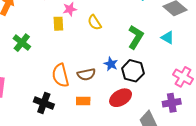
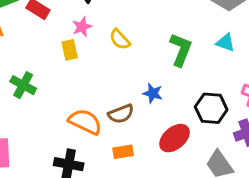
black hexagon: (133, 71) -> (211, 108), moved
orange semicircle: (60, 75) -> (85, 122), turned 140

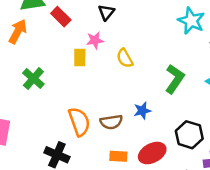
blue star: (153, 93) -> (142, 111), turned 30
orange semicircle: (85, 122) -> (79, 122), turned 32
orange rectangle: (123, 152) -> (118, 156), moved

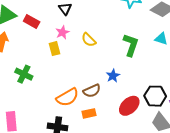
orange semicircle: (79, 122) -> (67, 97), turned 95
black hexagon: (189, 135) -> (155, 96), moved
orange rectangle: (118, 156) -> (89, 113), moved

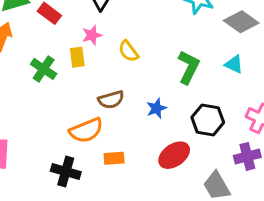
green cross: (24, 74) -> (44, 69), moved
brown semicircle: (92, 91) -> (111, 100), moved
black hexagon: (155, 96) -> (208, 120), moved

